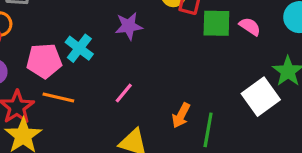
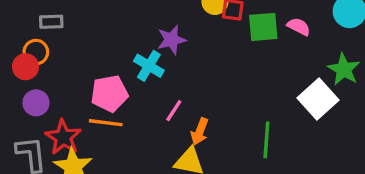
cyan cross: (79, 48) -> (149, 66), moved
pink pentagon: (44, 61) -> (109, 94), moved
orange arrow: (181, 115) -> (200, 132), moved

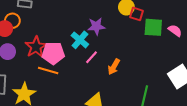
pink line: (174, 111) -> (91, 57), moved
orange arrow: (200, 132) -> (114, 67), moved
red star: (63, 137) -> (36, 47), moved

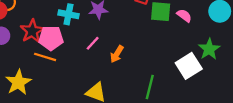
cyan cross: (80, 40) -> (69, 14), moved, turned -30

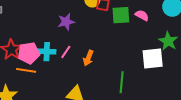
cyan cross: (69, 14) -> (47, 52), moved
white square: (189, 66) -> (153, 59), turned 35

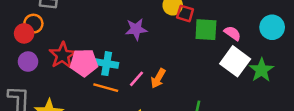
pink line: (66, 52) -> (137, 79), moved
white square: (153, 59) -> (235, 61), moved, turned 35
orange line: (26, 70) -> (106, 88), moved

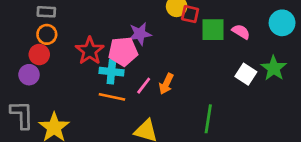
orange circle: (33, 24) -> (47, 34), moved
red circle: (24, 33) -> (39, 55), moved
red star: (63, 55) -> (90, 51), moved
white square: (235, 61) -> (246, 74), moved, size x0.7
pink pentagon: (84, 63) -> (123, 51), moved

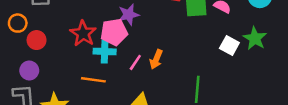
orange circle: (47, 34) -> (18, 23), moved
purple circle: (29, 75) -> (29, 70), moved
orange line: (112, 97) -> (93, 80), moved

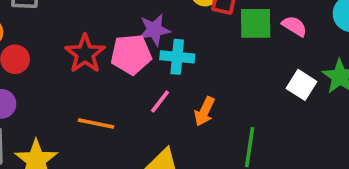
cyan cross: (105, 51) -> (177, 57), moved
orange arrow: (156, 59) -> (204, 111), moved

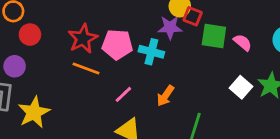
purple star: (154, 30) -> (170, 27), moved
pink line: (160, 102) -> (123, 94), moved
orange line: (96, 123) -> (86, 69), moved

